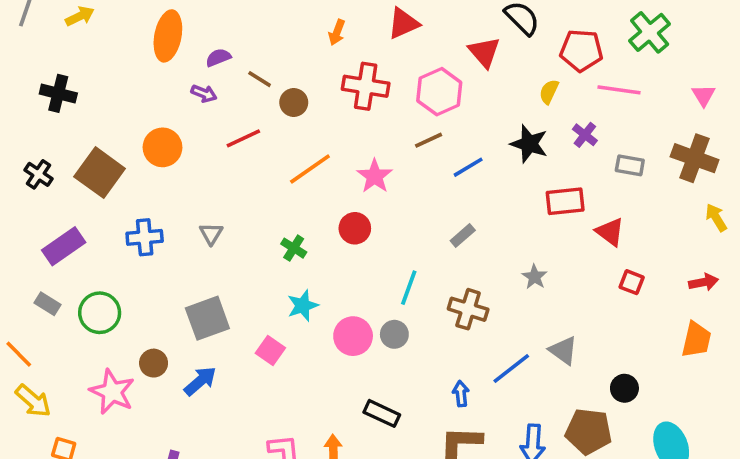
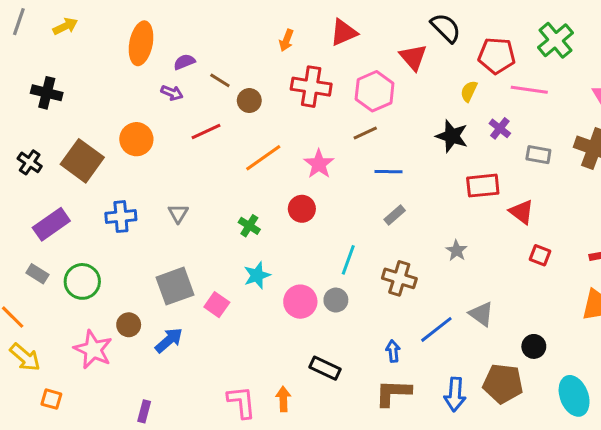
blue line: (468, 167) -> (388, 172), moved, turned 32
pink square: (270, 351) -> (217, 305), moved

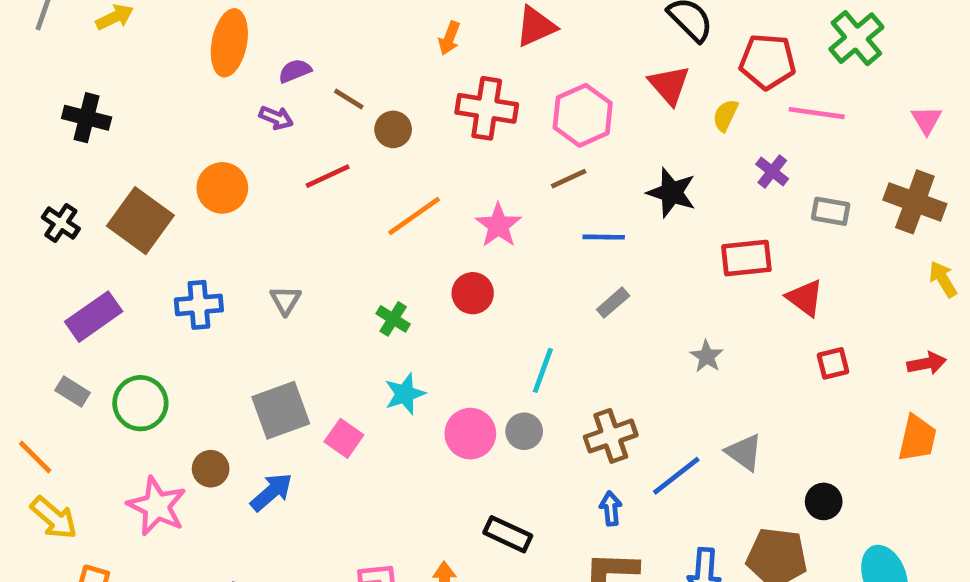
red triangle: (413, 57) -> (669, 85), moved
black star: (452, 136) -> (672, 193), moved
red square: (540, 255) -> (833, 363), turned -35
brown cross: (399, 278) -> (611, 436), moved, turned -36

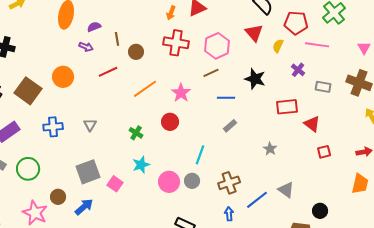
orange arrow: (449, 38) -> (171, 13), moved
brown line: (349, 99) -> (117, 39), turned 48

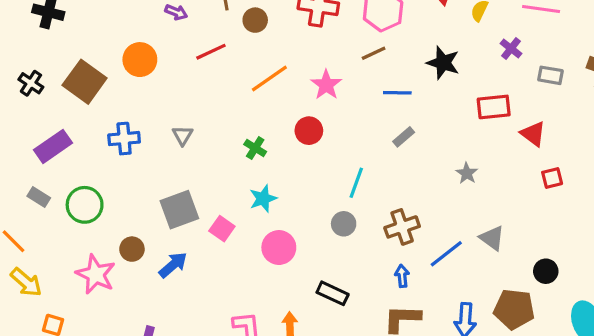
pink circle: (169, 182) -> (279, 248), moved

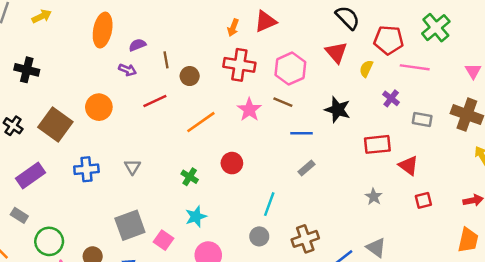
brown line: (374, 53) -> (283, 102), turned 48
pink star: (326, 85) -> (249, 110), moved
gray star: (467, 173) -> (374, 197), moved
green circle: (85, 205) -> (49, 241), moved

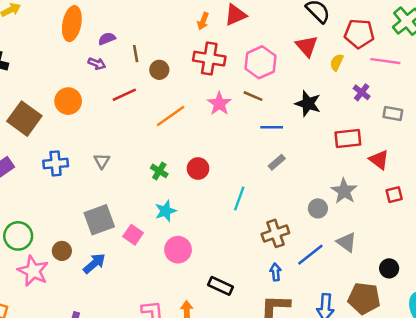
red circle: (232, 163) -> (198, 168), moved
gray star: (374, 197) -> (344, 191), size x1.5
gray circle: (259, 236) -> (318, 208), moved

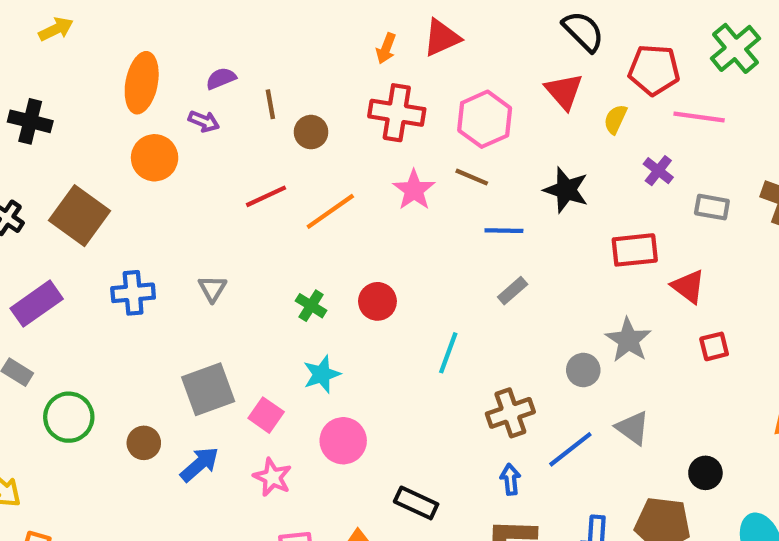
orange ellipse: (72, 24) -> (142, 83), moved
red line: (124, 95) -> (266, 196), moved
orange circle: (68, 101) -> (155, 158), moved
pink star: (33, 271) -> (272, 477), moved, size x0.7

